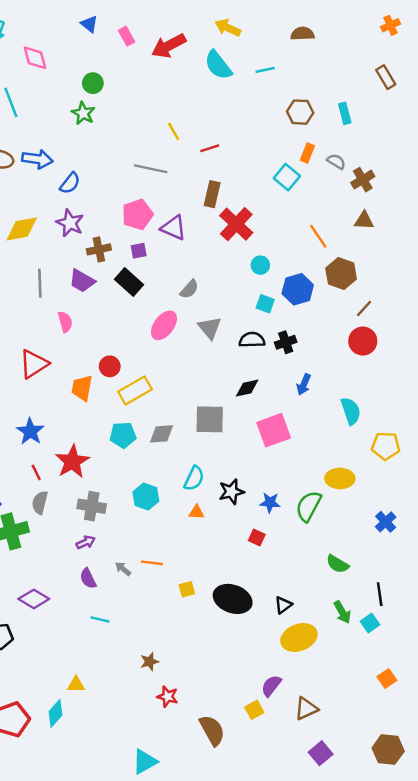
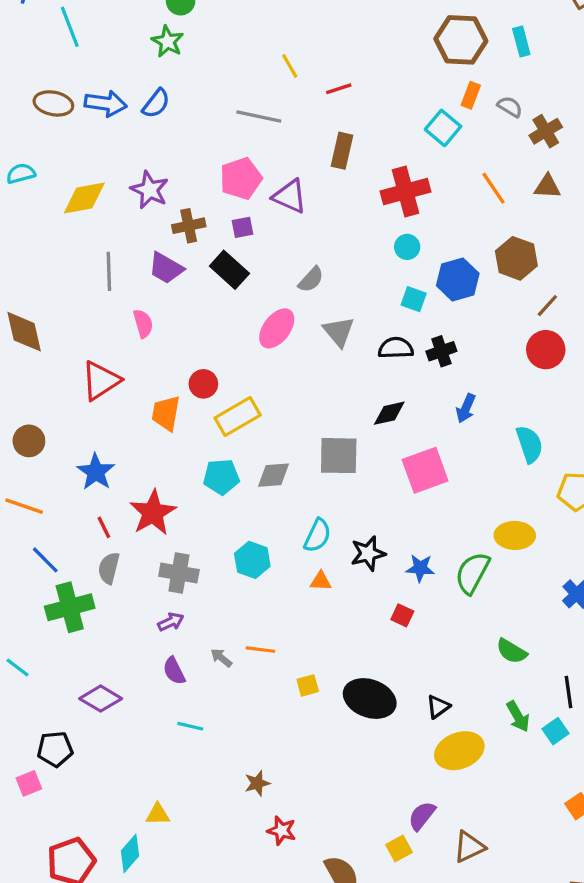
brown hexagon: (300, 112) -> (461, 40), size x1.4
blue semicircle: (70, 183) -> (156, 103), moved
red cross: (236, 224) -> (406, 191), moved, turned 32
orange line: (318, 236) -> (494, 188), moved

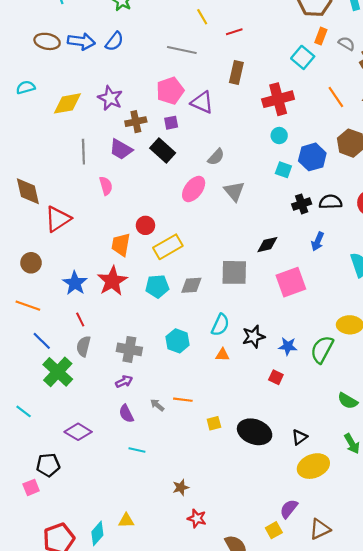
black semicircle: (396, 348) -> (331, 202), moved
red triangle: (101, 381) -> (58, 219), moved
red star: (153, 513) -> (112, 281), moved
green cross: (70, 607) -> (58, 372), turned -32
yellow triangle: (158, 814) -> (126, 521), moved

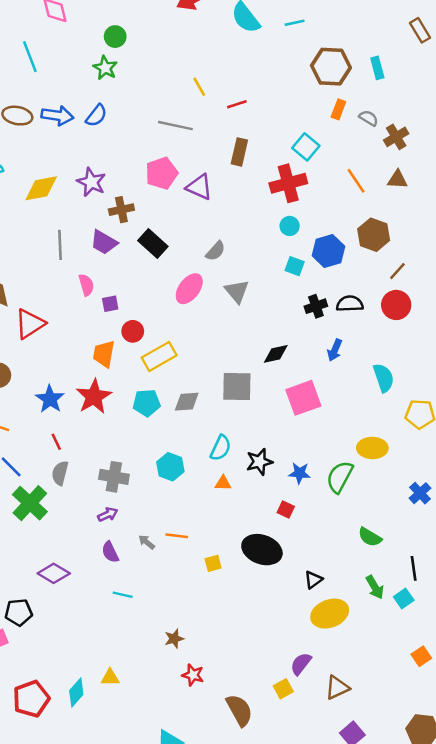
cyan square: (303, 57) -> (306, 147), moved
purple square: (171, 123) -> (110, 304), moved
black ellipse: (255, 432) -> (262, 550), moved

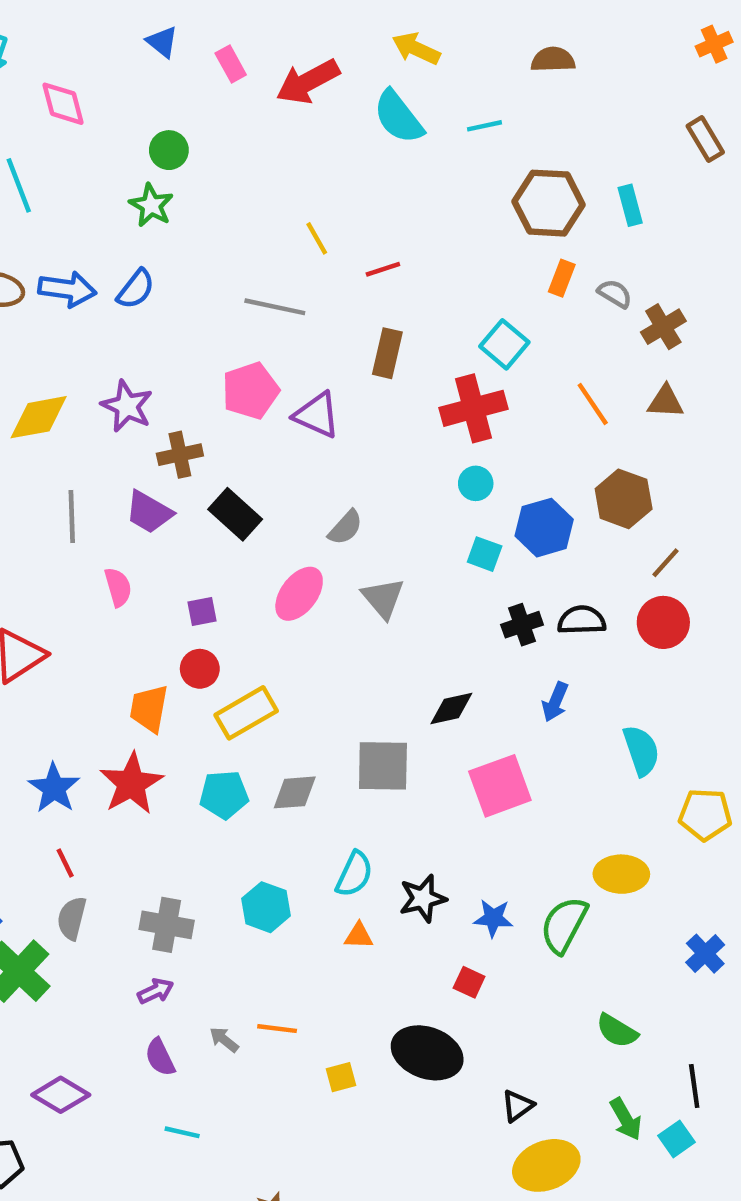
purple square: (110, 304) -> (202, 611), moved

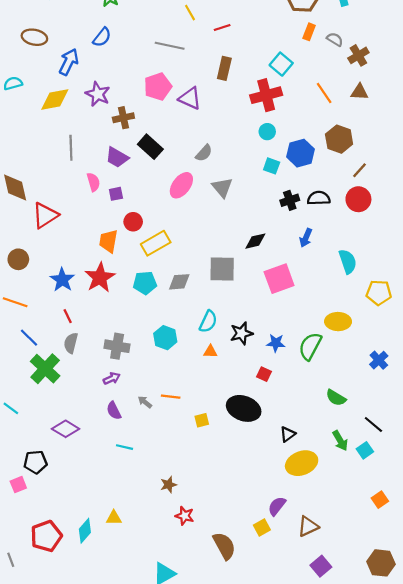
blue arrow: (67, 289) -> (69, 62), moved, turned -72
purple trapezoid: (149, 512) -> (117, 157), moved
purple square: (202, 611) -> (116, 194), moved
black line: (694, 1086) -> (373, 425), turned -42

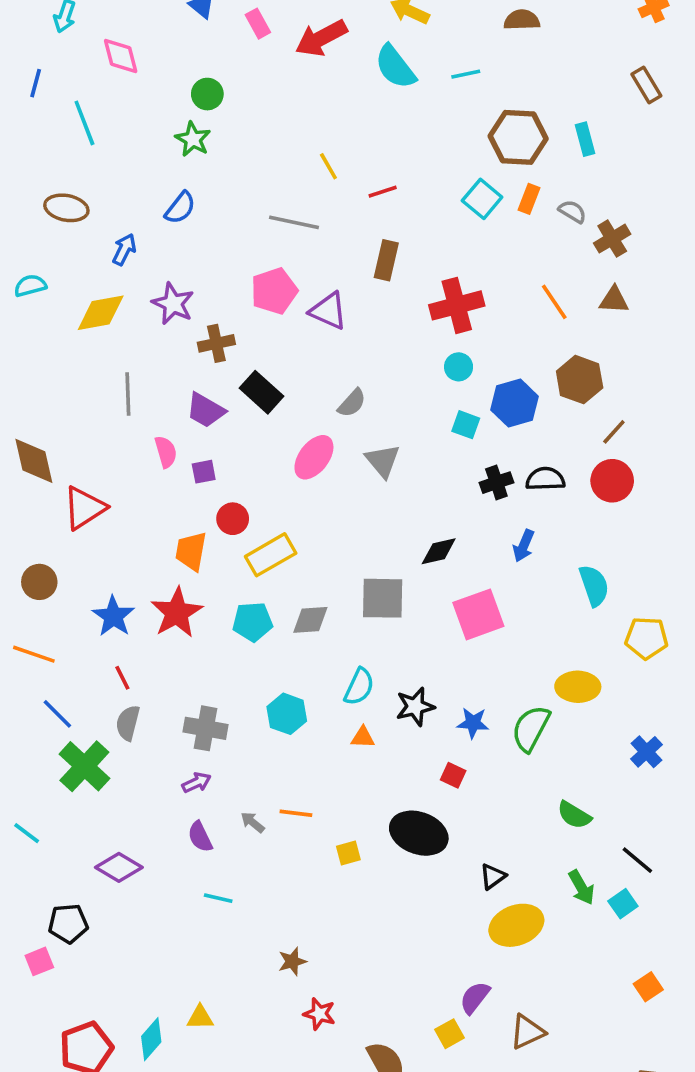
blue arrow: (69, 62) -> (124, 249), size x0.7
cyan square: (281, 64) -> (482, 199), moved

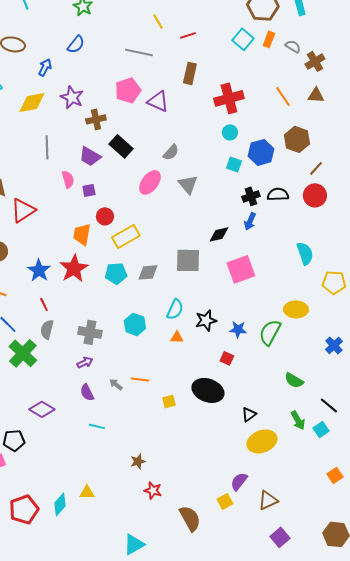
blue arrow: (524, 546) -> (250, 221), moved

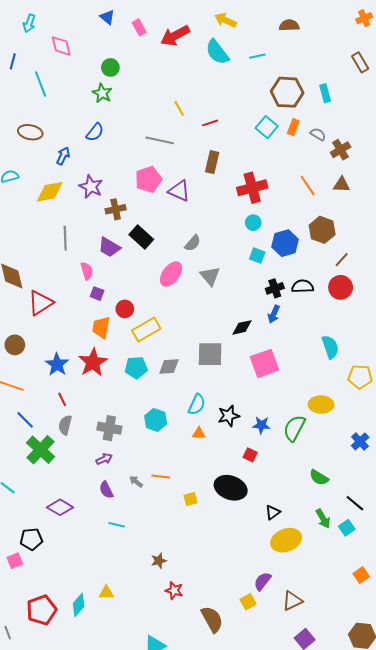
purple square: (89, 190) -> (97, 294), moved, turned 32

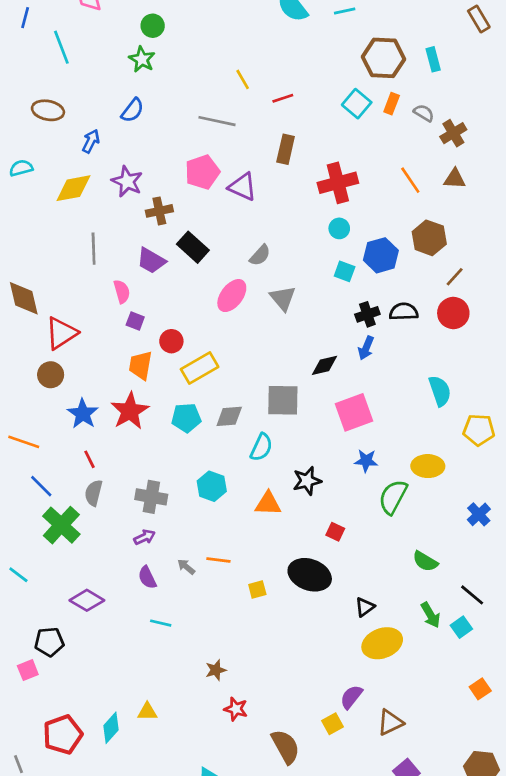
brown circle: (15, 345) -> (51, 375), moved
cyan semicircle: (197, 405) -> (261, 447), moved
blue star: (261, 425) -> (366, 461), moved
orange triangle: (199, 433) -> (268, 504), size x1.5

